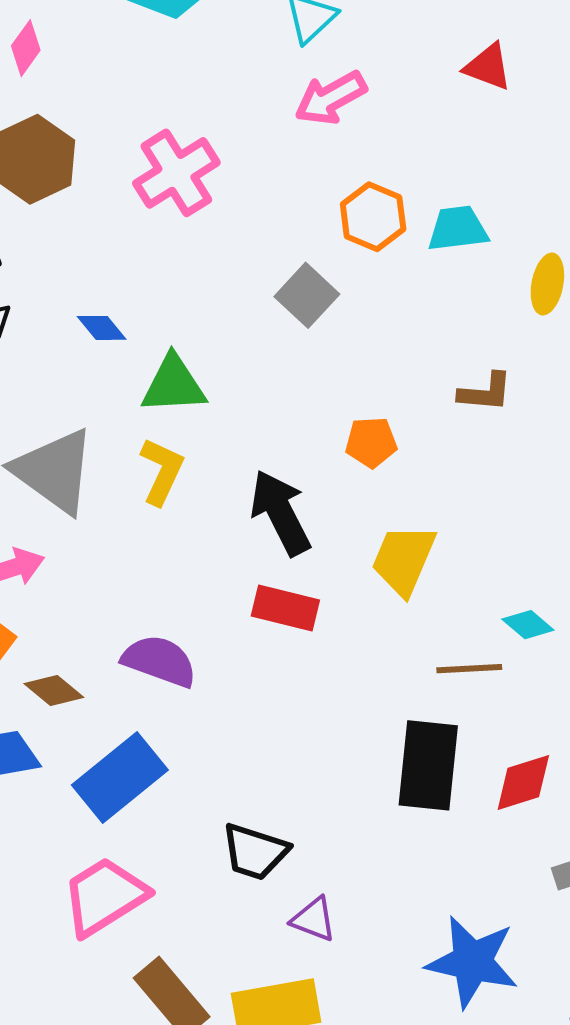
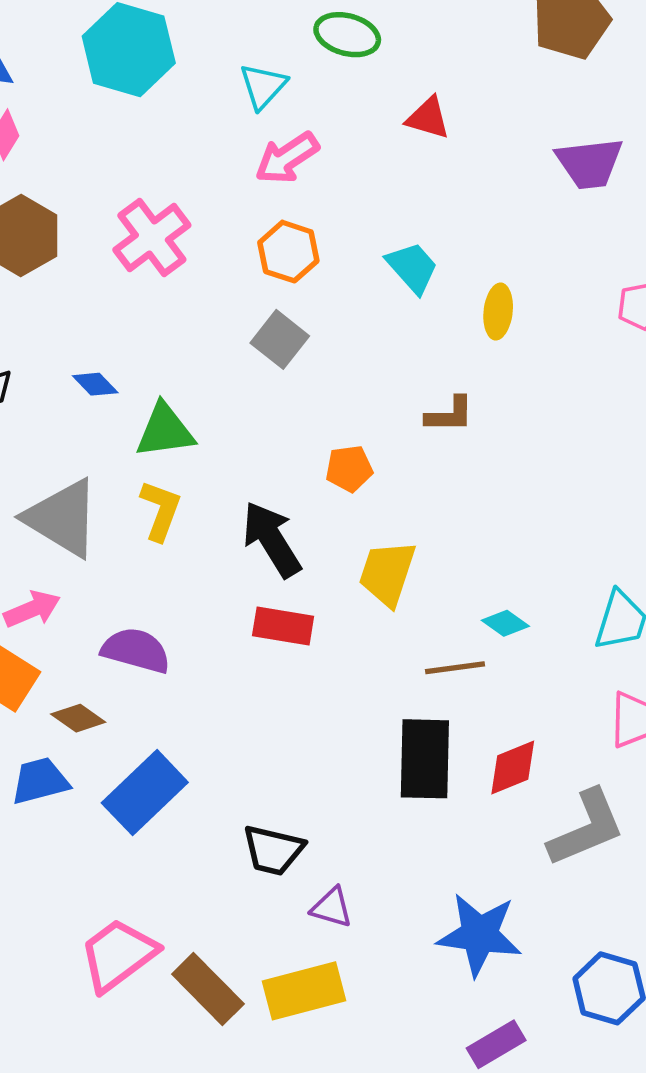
orange hexagon: (373, 217) -> (288, 252), moved
cyan trapezoid: (458, 229) -> (412, 268), turned 60
purple semicircle: (159, 661) -> (136, 650), moved
pink trapezoid: (105, 896) -> (118, 955), moved

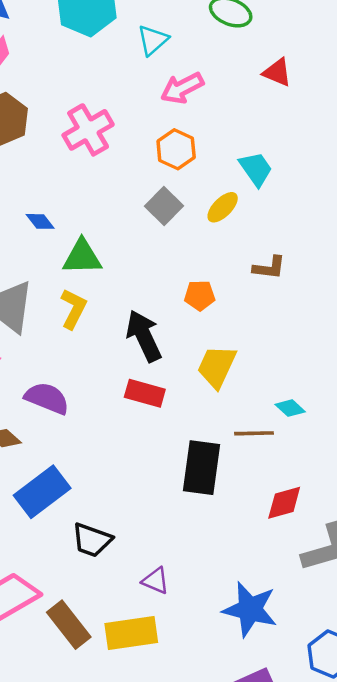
cyan triangle: (263, 86) -> (153, 40), moved
yellow ellipse: (498, 312) -> (223, 207), moved, turned 32
black rectangle: (425, 759) -> (201, 468), moved
black trapezoid: (273, 850) -> (92, 540), moved

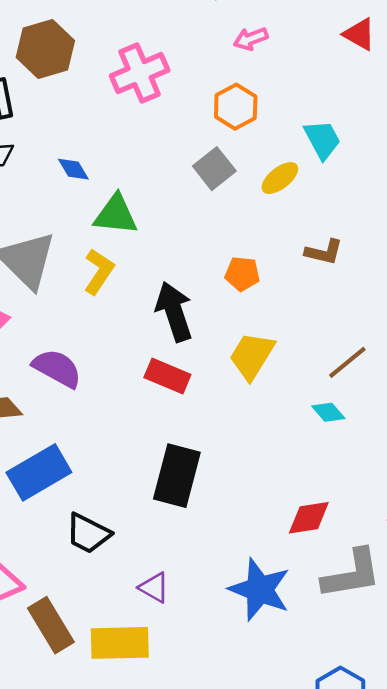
pink arrow: (182, 88) -> (251, 39), size x0.7
brown line: (254, 433) -> (347, 362), moved, turned -45
black rectangle: (201, 468) -> (177, 476), moved
blue star: (250, 609) -> (260, 589), moved

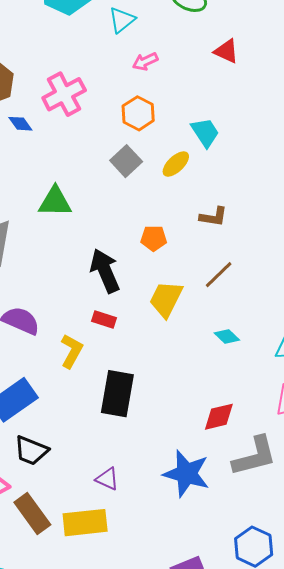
blue diamond: (73, 169) -> (20, 124), moved
yellow L-shape: (99, 271) -> (72, 351), moved
brown line: (347, 362) -> (219, 275), moved
red rectangle: (167, 376) -> (104, 319), size x0.7
black trapezoid: (88, 533) -> (31, 451), moved

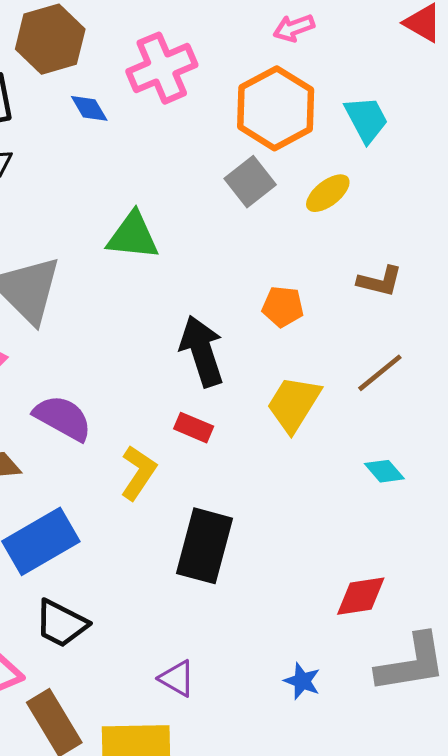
orange hexagon: (138, 113) -> (276, 108), size x1.5
cyan trapezoid: (205, 132) -> (366, 119), moved
blue star: (187, 474) -> (302, 681), size x0.5

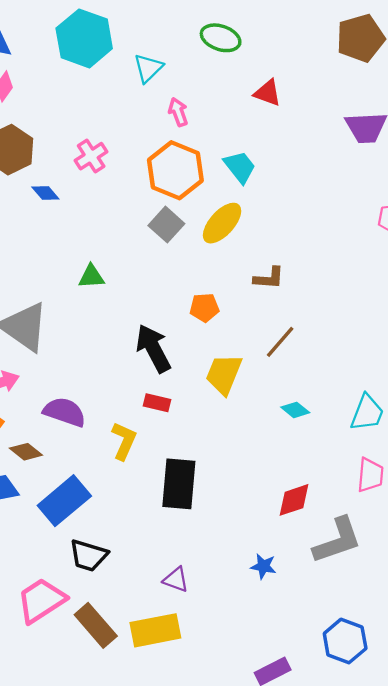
pink arrow: (294, 28) -> (178, 112), turned 100
pink cross: (162, 68) -> (91, 156), size x0.7
yellow ellipse: (328, 193) -> (222, 223), size x1.4
green triangle: (133, 236) -> (91, 277), size x0.7

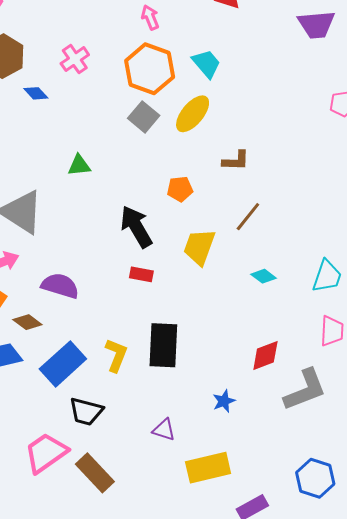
yellow L-shape: (124, 441) -> (116, 355), moved
blue star: (263, 566) -> (224, 401), moved, turned -30
yellow rectangle: (155, 630) -> (208, 468), moved

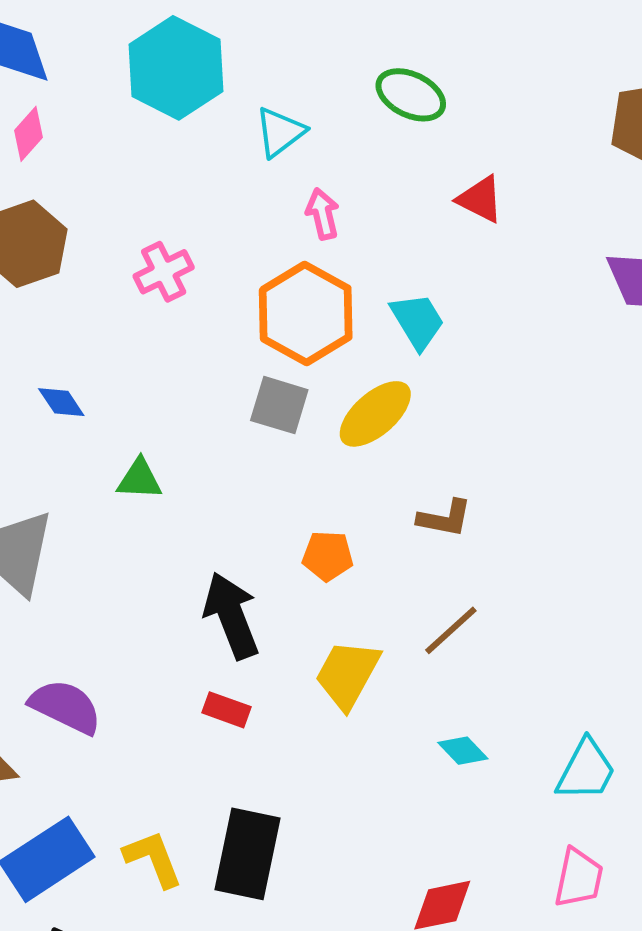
blue diamond: (36, 93) -> (61, 402), moved
gray square: (144, 117) -> (279, 405), turned -32
yellow L-shape: (116, 355) -> (153, 859), turned -52

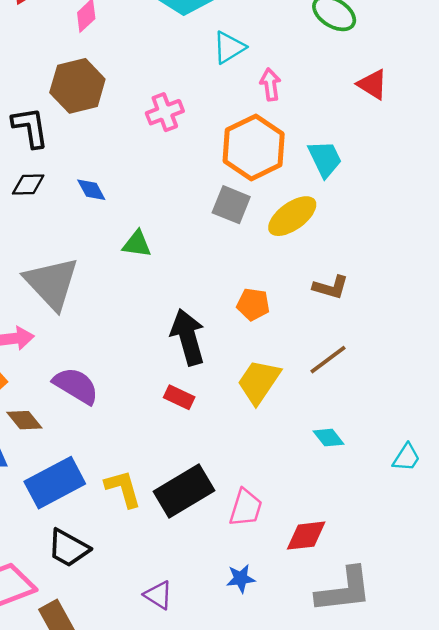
cyan triangle: (280, 132) -> (229, 47), moved
cyan trapezoid: (586, 770) -> (406, 457), size x0.7
black rectangle: (247, 854) -> (184, 491), turned 42
pink trapezoid: (579, 878) -> (246, 508), moved

